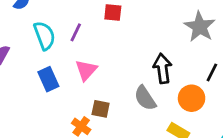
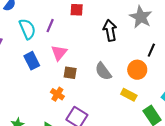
black arrow: (162, 68) -> (110, 30), moved
brown square: (101, 109) -> (70, 73), moved

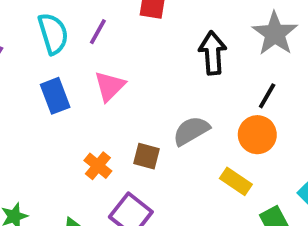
black line: (151, 50) -> (267, 96), moved
gray semicircle: (103, 71) -> (191, 131), turned 90
brown square: (70, 73) -> (146, 156), moved

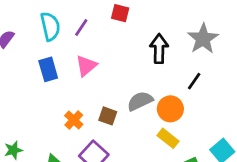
orange circle: (257, 135) -> (170, 109), moved

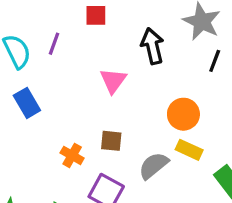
pink triangle: (86, 66) -> (113, 81), moved
black line: (194, 81) -> (215, 61), moved
gray semicircle: (140, 101) -> (154, 166), moved

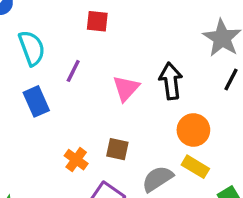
red square: (96, 15) -> (97, 21), moved
purple line: (54, 44) -> (73, 71), moved
black arrow: (152, 46) -> (171, 81), moved

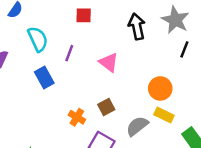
black arrow: (171, 81) -> (137, 27), moved
pink triangle: (126, 88) -> (109, 62), turned -30
brown square: (117, 149) -> (106, 107), turned -35

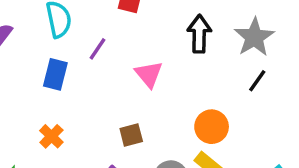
blue rectangle: (44, 77) -> (55, 74), turned 30
orange cross: (77, 117) -> (51, 136), moved

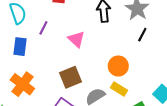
brown square: (131, 135) -> (70, 77), size x1.5
orange cross: (51, 136) -> (22, 84), size x1.6

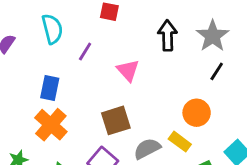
blue rectangle: (20, 47) -> (50, 88), moved
orange circle: (118, 66) -> (197, 113), moved

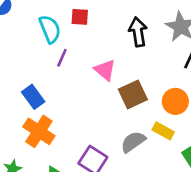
cyan semicircle: (52, 29) -> (50, 29), moved
blue rectangle: (50, 88) -> (33, 97), turned -40
brown square: (116, 120) -> (133, 94), moved

